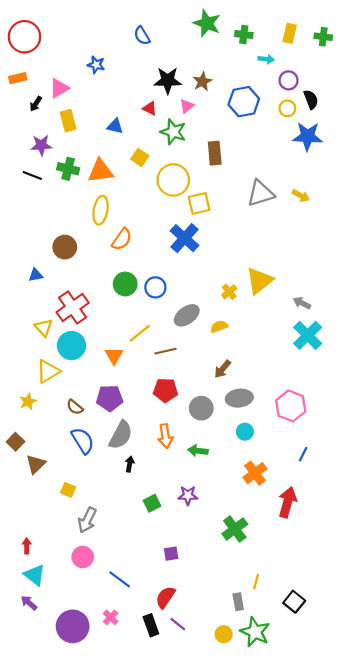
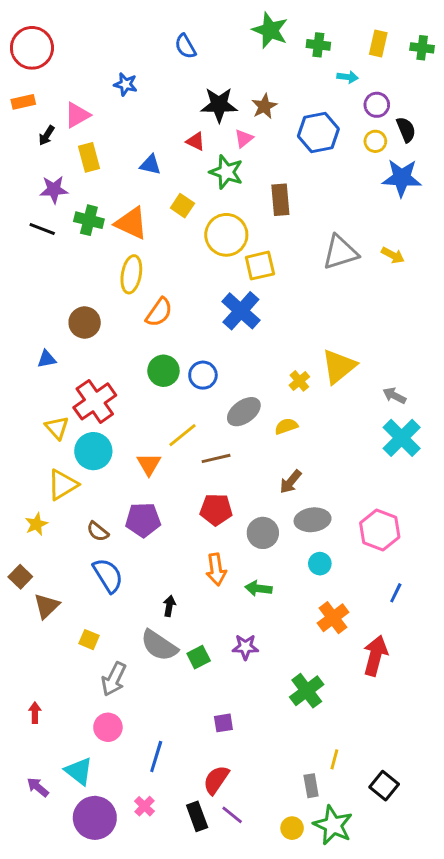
orange triangle: (101, 171) -> (131, 223), turned 32
gray semicircle: (121, 435) -> (159, 645), moved, turned 96
cyan triangle: (35, 575) -> (79, 771), moved
blue line: (120, 579) -> (156, 756), turned 70

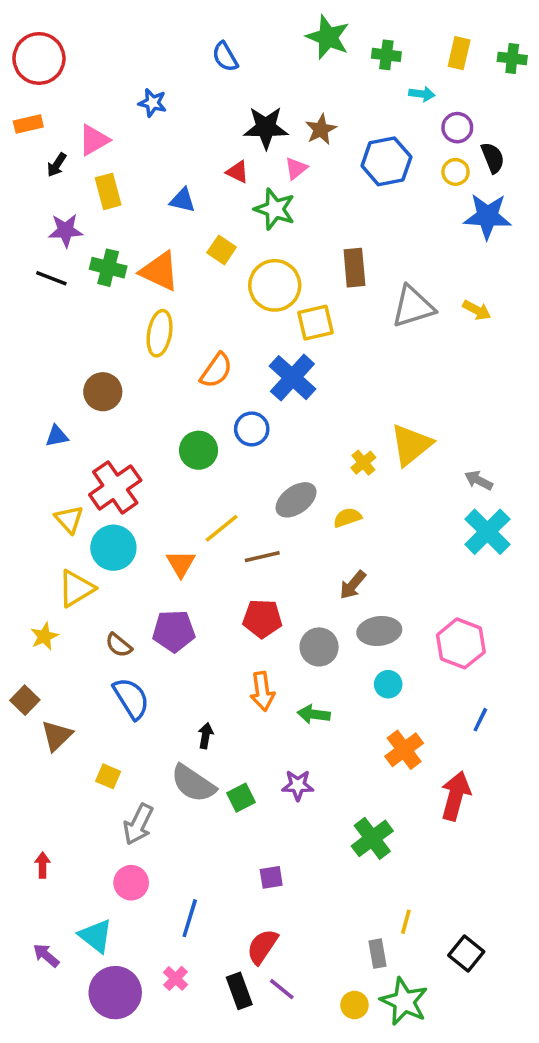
brown rectangle: (280, 200) -> (354, 268), moved
orange semicircle: (159, 312) -> (216, 370), moved
blue circle: (203, 375) -> (252, 429), moved

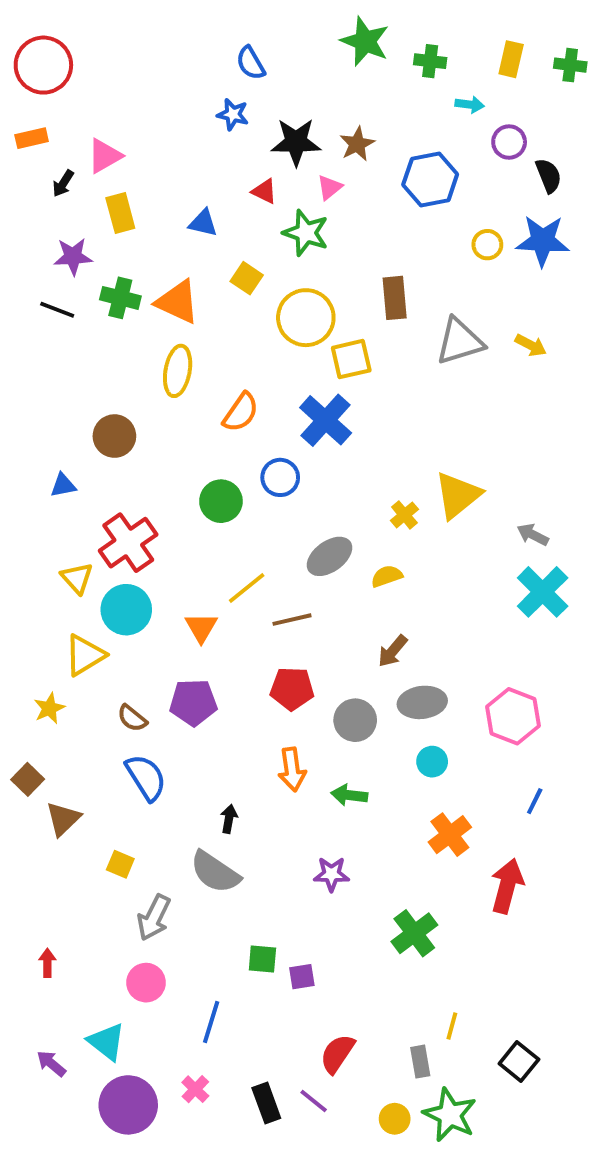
blue star: (152, 103) -> (233, 114), moved
yellow circle: (456, 172) -> (487, 245), moved
green square: (241, 798) -> (262, 959), moved, turned 32
red semicircle: (262, 947) -> (337, 1054), moved

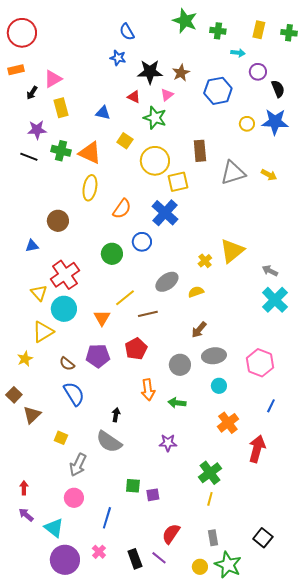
red pentagon: (292, 689) -> (136, 349), moved, turned -30
yellow line: (452, 1026) -> (210, 499), moved
purple arrow: (51, 1063) -> (26, 515), moved

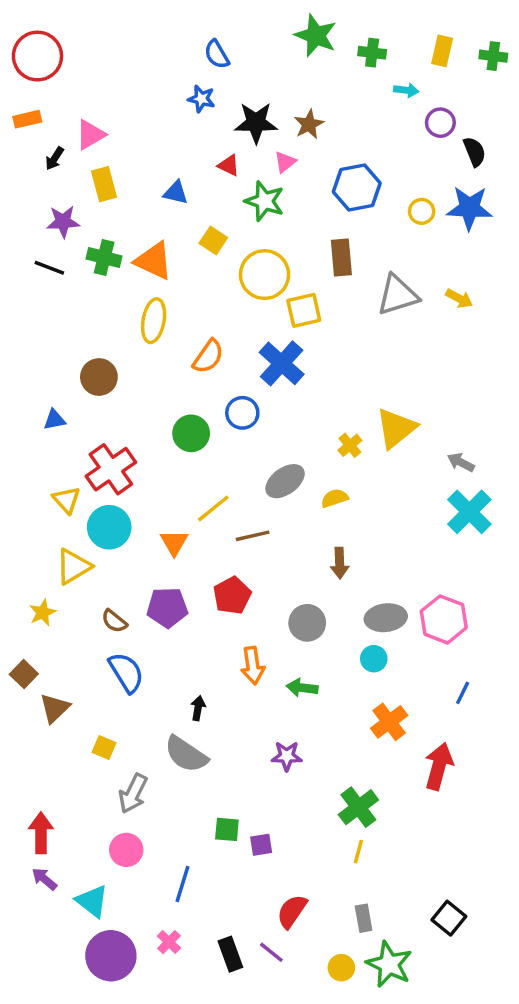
blue hexagon: (218, 91) -> (357, 187), moved
brown arrow: (199, 330) -> (340, 563), turned -42
gray ellipse: (214, 356) -> (386, 618), moved
red arrow: (24, 488) -> (41, 833), size x1.6

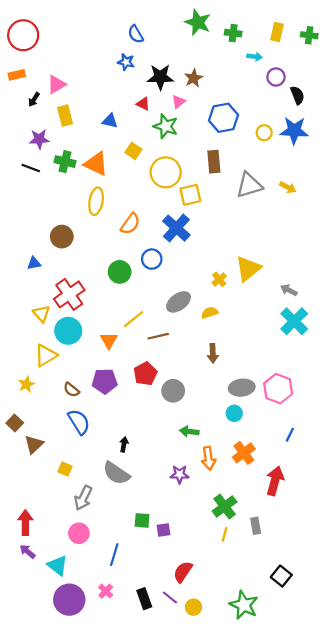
gray circle: (307, 623) -> (173, 391), moved
orange arrow: (253, 666) -> (208, 458), moved
gray rectangle: (364, 918) -> (256, 526), moved
yellow circle: (341, 968) -> (194, 607), moved

